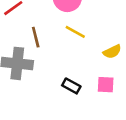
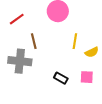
yellow line: (75, 32) -> (75, 41), moved, turned 70

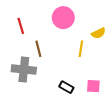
red line: (17, 19) -> (21, 26), turned -70
yellow semicircle: (92, 52) -> (99, 33), moved

